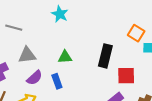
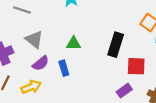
gray triangle: (27, 55) -> (34, 39), turned 42

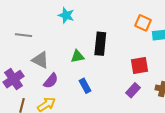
black rectangle: (116, 45) -> (100, 44), moved
blue rectangle: (64, 68) -> (85, 86), moved

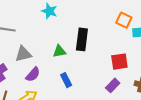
gray triangle: (40, 60) -> (23, 54), turned -42

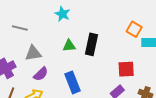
green triangle: (59, 51) -> (69, 46), moved
blue rectangle: (66, 80) -> (73, 82), size x1.5

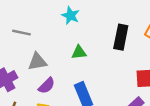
black rectangle: (91, 44) -> (121, 37), moved

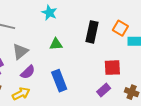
gray triangle: (37, 62) -> (20, 51), turned -30

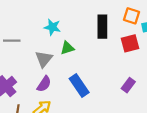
cyan star: (49, 13) -> (52, 27), moved
gray triangle: (20, 51) -> (44, 59), moved
red square: (112, 68) -> (130, 43), moved

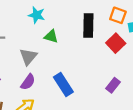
cyan star: (52, 27) -> (37, 15), moved
red square: (130, 43) -> (116, 43), turned -30
green triangle: (67, 48) -> (51, 36), moved, turned 32

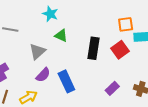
orange square: (118, 15) -> (126, 24), turned -35
black rectangle: (88, 25) -> (94, 48), moved
purple semicircle: (28, 82) -> (43, 75), moved

